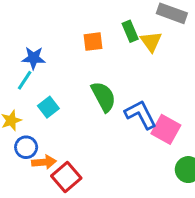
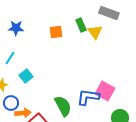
blue star: (34, 58) -> (16, 28), moved
green semicircle: (103, 97) -> (63, 106), moved
blue L-shape: (141, 114) -> (88, 97), moved, turned -55

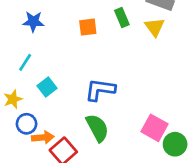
yellow triangle: (95, 32) -> (155, 27), moved
pink square: (105, 91) -> (155, 128), moved
blue L-shape: (88, 97) -> (100, 90), moved

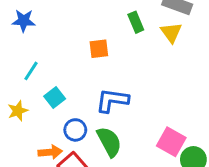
blue star: (33, 22) -> (24, 21), moved
orange square: (88, 27) -> (99, 49), moved
blue circle: (27, 124) -> (75, 130), moved

